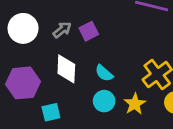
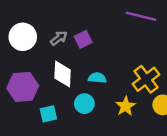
cyan semicircle: (104, 73) -> (97, 78), turned 144
cyan circle: (104, 101) -> (84, 104), moved

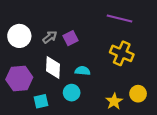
yellow cross: (146, 79) -> (122, 53), moved, turned -30
yellow star: (125, 106) -> (114, 101), moved

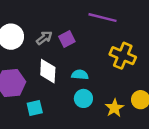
purple line: (120, 19) -> (103, 18), moved
cyan circle: (72, 93) -> (83, 98), moved

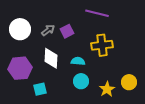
yellow cross: (123, 56) -> (102, 45), moved, turned -30

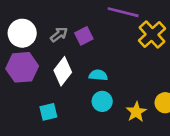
yellow cross: (102, 45) -> (152, 35), moved, turned -35
white diamond: (51, 58) -> (63, 71), turned 35
purple hexagon: (20, 68) -> (22, 67), moved

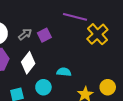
cyan semicircle: (98, 75) -> (64, 72), moved
cyan circle: (102, 101) -> (43, 87), moved

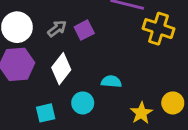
yellow cross: (97, 34) -> (158, 29), turned -30

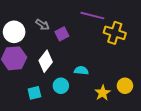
gray arrow: (57, 29) -> (43, 25), moved, turned 72

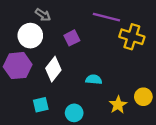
gray arrow: (43, 25) -> (43, 15), moved
white circle: (14, 32) -> (30, 36), moved
cyan circle: (61, 86) -> (74, 113), moved

